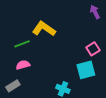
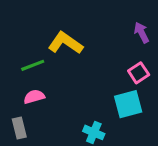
purple arrow: (95, 12) -> (142, 33), moved
gray rectangle: (13, 86) -> (19, 128), turned -72

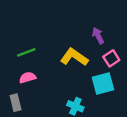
purple arrow: (142, 33) -> (98, 36), moved
yellow L-shape: (65, 43) -> (74, 57), moved

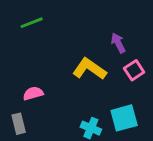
green line: (26, 52) -> (32, 23), moved
cyan square: (103, 83) -> (124, 118), moved

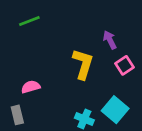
yellow L-shape: (89, 69) -> (83, 64), turned 72
cyan square: (124, 118) -> (115, 110), turned -35

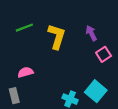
green line: (29, 21) -> (24, 28), moved
yellow L-shape: (83, 64) -> (57, 37), moved

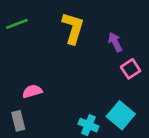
green line: (24, 28) -> (17, 24), moved
yellow L-shape: (57, 37) -> (73, 28), moved

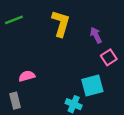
cyan square: (121, 115) -> (92, 85), moved, turned 35

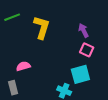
yellow L-shape: (61, 23) -> (42, 27), moved
pink square: (109, 57) -> (87, 50), moved, turned -32

